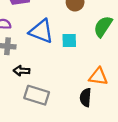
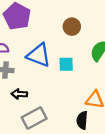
gray rectangle: (37, 95) -> (34, 118), turned -45

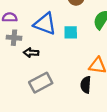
black arrow: (19, 94) -> (31, 53), moved

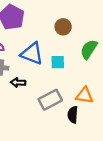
gray rectangle: (41, 83) -> (50, 100), moved

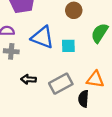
black arrow: (18, 83) -> (28, 79), moved

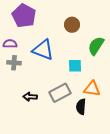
cyan square: (68, 46) -> (75, 66), moved
black arrow: (28, 79) -> (30, 97), moved

